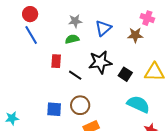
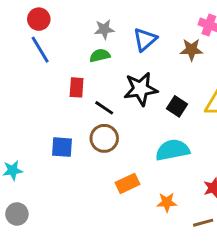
cyan semicircle: (138, 104) -> (173, 150), moved, turned -35
brown circle: (80, 105) -> (104, 138), moved
blue square: (54, 109) -> (62, 147), moved

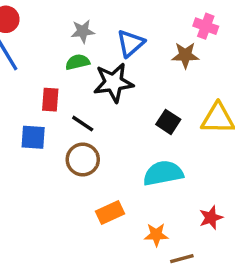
black star: (141, 89) -> (113, 83), moved
blue square: (62, 147) -> (33, 137), moved
brown line: (203, 223) -> (182, 259), moved

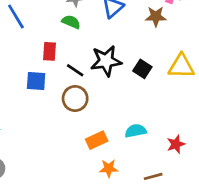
green semicircle: (78, 62) -> (71, 22), turned 36
black star: (113, 83) -> (106, 61), moved
cyan semicircle: (163, 173) -> (136, 131), moved, size x0.7
orange star: (156, 235) -> (109, 168), moved

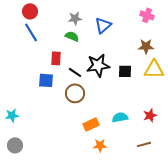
brown star: (156, 16) -> (146, 46), moved
black square: (142, 69) -> (125, 71), turned -32
red star: (176, 144) -> (150, 115), moved
brown line: (153, 176) -> (144, 144), moved

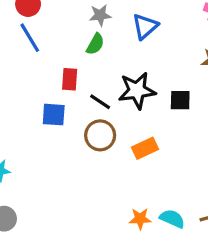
green semicircle: (72, 36) -> (95, 44), turned 96
cyan semicircle: (120, 117) -> (172, 219), moved, turned 35
orange rectangle: (91, 124) -> (145, 148), moved

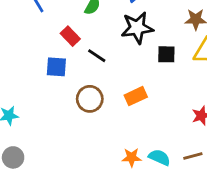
red rectangle: (70, 79) -> (70, 36), turned -48
black star: (137, 91) -> (137, 28), moved
brown circle: (100, 135) -> (90, 99), moved

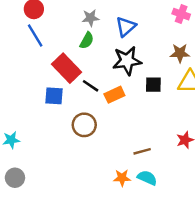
red rectangle: (70, 36) -> (67, 68), size x1.6
orange rectangle: (136, 96) -> (114, 95), moved
brown line: (193, 156) -> (142, 151), moved

